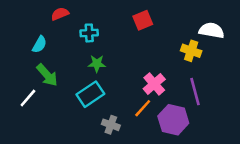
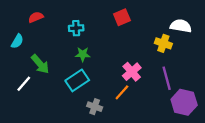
red semicircle: (60, 14) -> (36, 17), moved
cyan semicircle: (39, 44) -> (17, 41), moved
purple hexagon: (173, 120) -> (184, 102), moved

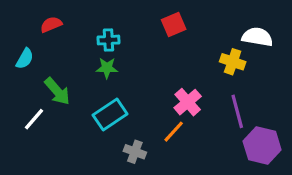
green star: (83, 54) -> (107, 68), moved

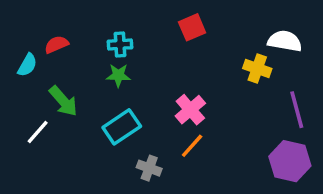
red semicircle: (51, 25) -> (56, 44), moved
pink cross: (188, 102) -> (190, 110), moved
purple line: (237, 111) -> (297, 110), moved

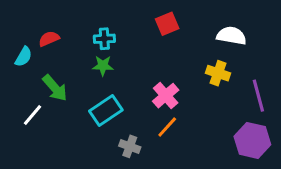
white semicircle: (285, 41) -> (231, 36), moved
yellow cross: (257, 68) -> (218, 73), moved

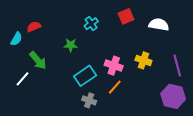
red square: (167, 24) -> (126, 16), moved
cyan cross: (104, 39) -> (91, 24), moved, turned -32
yellow cross: (218, 73) -> (143, 60), moved
pink cross: (166, 96) -> (114, 66), turned -30
cyan rectangle: (106, 111) -> (85, 76), moved

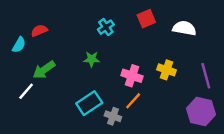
green star: (71, 45) -> (92, 59), moved
green arrow: (38, 60) -> (44, 70), turned 96
cyan rectangle: (85, 76) -> (89, 103), moved
gray cross: (89, 100) -> (113, 116), moved

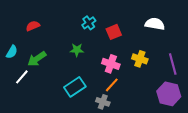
red square: (146, 19) -> (114, 32), moved
cyan semicircle: (19, 45) -> (12, 52), moved
gray cross: (113, 116) -> (103, 102), moved

